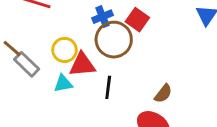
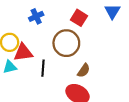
red square: (137, 20) -> (79, 18), moved
brown circle: (114, 40) -> (66, 43), moved

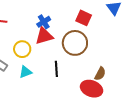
red triangle: (23, 52) -> (44, 36), moved
brown semicircle: (84, 70) -> (100, 74), moved

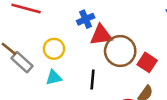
red square: (84, 18) -> (147, 62), moved
red triangle: (44, 36) -> (101, 35), moved

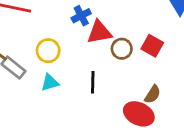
brown circle: (120, 51) -> (122, 49), size x0.6
red square: (147, 62) -> (152, 46), moved

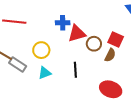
blue cross: (81, 16) -> (63, 23), turned 32
brown semicircle: (153, 94) -> (110, 55), moved

